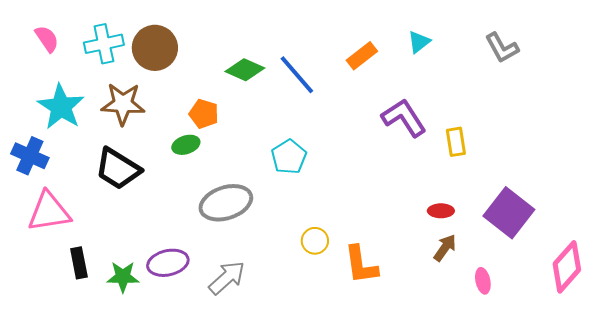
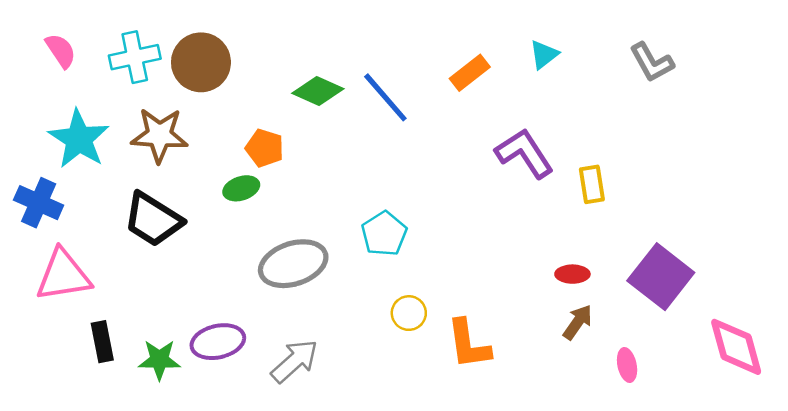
cyan pentagon: (289, 157) -> (384, 234), moved
pink diamond: (567, 267) -> (736, 347), turned -57

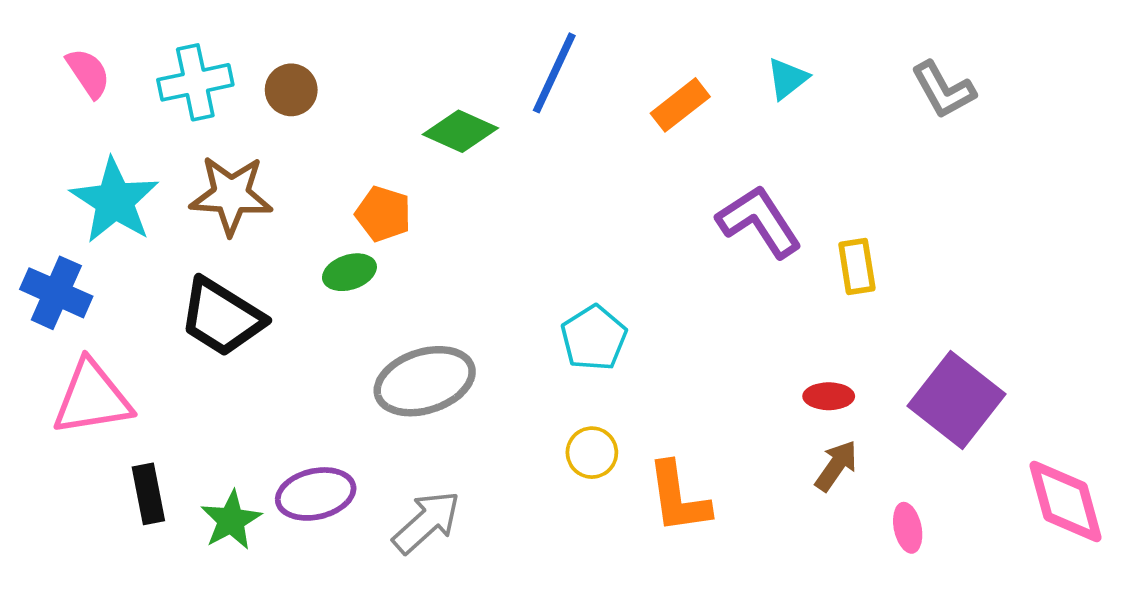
brown circle: (201, 62) -> (291, 90), size x0.6
blue line: (385, 97) -> (554, 73), moved, turned 66
cyan pentagon: (384, 234) -> (594, 338), moved
green star: (159, 360) -> (231, 520), turned -30

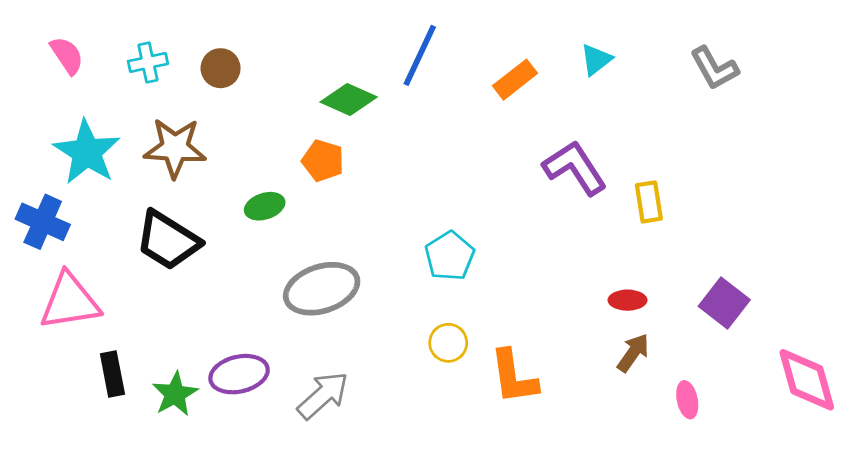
cyan cross: (195, 82) -> (148, 62), size x0.7
orange pentagon: (383, 214) -> (323, 161), moved
purple square: (957, 400) -> (724, 303), size x0.7

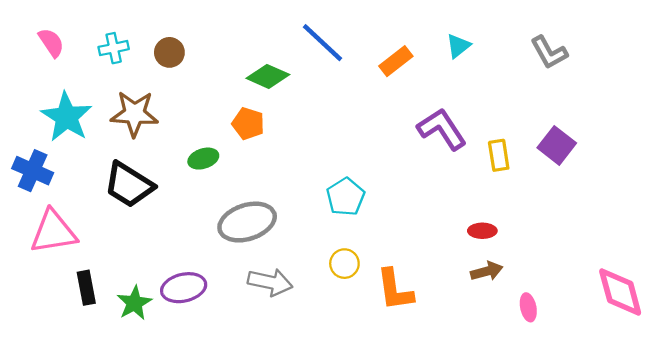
blue line: (420, 55) -> (323, 43), turned -72
purple square: (724, 303) -> (557, 145), moved
brown arrow: (633, 353) -> (487, 271), turned 40
gray arrow: (323, 395) -> (270, 282), moved, turned 54

